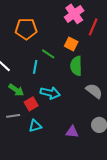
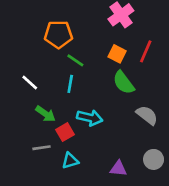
red line: (93, 27) -> (146, 51), moved
green line: (48, 54) -> (75, 60), moved
green semicircle: (76, 66) -> (124, 83), turned -36

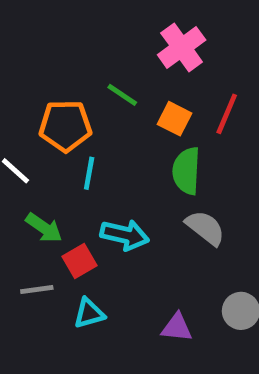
orange pentagon: (58, 34) -> (65, 126), moved
green line: (75, 60) -> (122, 95), moved
green semicircle: (124, 83) -> (186, 171), turned 40
gray semicircle: (147, 115) -> (205, 228), moved

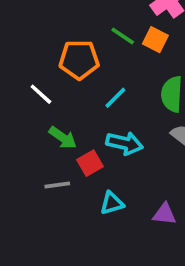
orange square: (174, 119) -> (155, 40), moved
cyan line: (89, 173) -> (115, 98), moved, turned 35
cyan triangle: (89, 313) -> (112, 203), moved

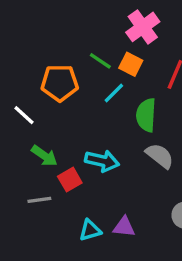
cyan line: (115, 98) -> (114, 93), moved
cyan triangle: (112, 203) -> (90, 230), moved
purple triangle: (164, 214) -> (124, 227), moved

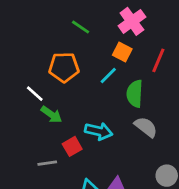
green line: (100, 61) -> (81, 27), moved
green arrow: (44, 156) -> (51, 114), moved

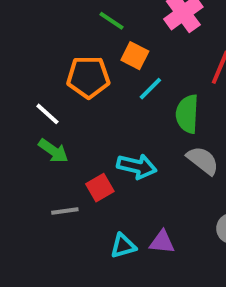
orange square: (122, 52) -> (135, 56), moved
green arrow: (51, 114) -> (53, 151), moved

